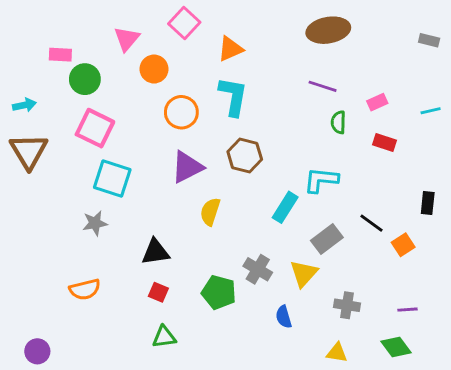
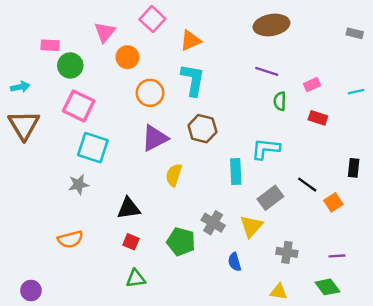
cyan rectangle: (285, 207) -> (236, 171), turned -35

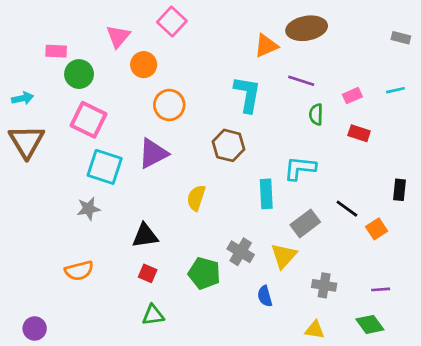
orange triangle: (191, 40) -> (266, 46), moved
cyan L-shape: (193, 80) -> (247, 94), moved
cyan line: (356, 92) -> (395, 90), moved
purple triangle: (155, 138) -> (153, 153), moved

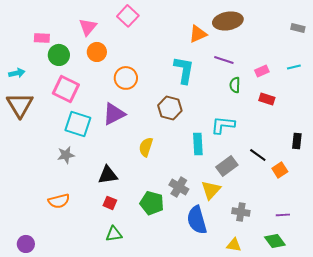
orange circle: (144, 65) -> (97, 52), moved
blue semicircle: (265, 296) -> (197, 220), size x1.8

